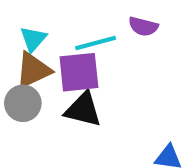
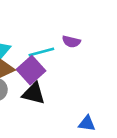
purple square: (79, 72) -> (31, 70), turned -36

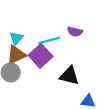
black triangle: (34, 94) -> (69, 76), moved

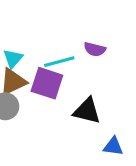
purple square: (41, 56) -> (47, 83), turned -30

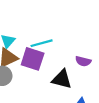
purple semicircle: (95, 49) -> (83, 61), moved

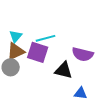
purple semicircle: (83, 61) -> (83, 54), size x1.5

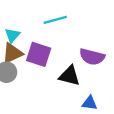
cyan line: (46, 38) -> (55, 20), moved

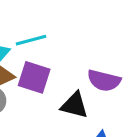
cyan line: (55, 20) -> (31, 40), moved

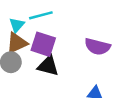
black triangle: (74, 105) -> (48, 66), moved

